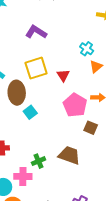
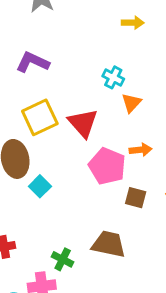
red triangle: (63, 75) -> (83, 123), size x1.5
green cross: (38, 161) -> (63, 259), turned -32

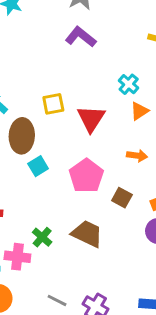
purple L-shape: (33, 62) -> (81, 37), moved
yellow square: (40, 117) -> (53, 104), size x0.7
pink pentagon: (107, 166) -> (86, 176), moved

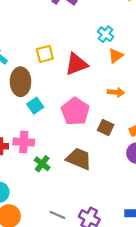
red triangle: (91, 119) -> (76, 64), turned 40
pink cross: (17, 257) -> (24, 142), moved

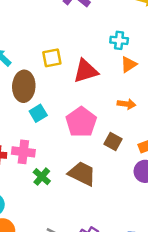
cyan cross: (106, 34) -> (119, 40), turned -35

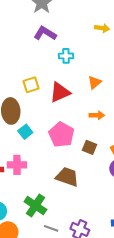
cyan cross: (119, 40) -> (66, 56), moved
green cross: (42, 177) -> (35, 206), moved, size x1.5

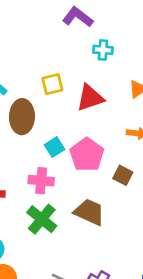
cyan square: (25, 132) -> (54, 147), moved
pink cross: (17, 165) -> (41, 181), moved
green cross: (35, 206) -> (42, 219), moved

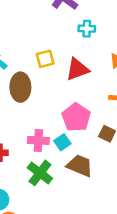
cyan square: (54, 147) -> (62, 142), moved

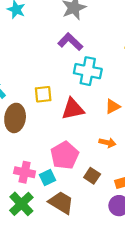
cyan cross: (87, 29) -> (88, 71), size x1.6

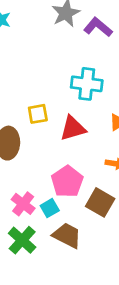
purple L-shape: (70, 42) -> (98, 27), moved
pink cross: (25, 172) -> (23, 204), turned 30
brown square: (92, 176) -> (100, 202), size x1.5

